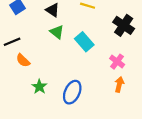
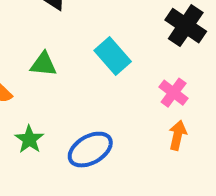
green triangle: (57, 32) -> (43, 64), moved, turned -32
blue ellipse: (72, 92) -> (90, 150), turned 35

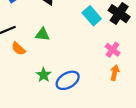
cyan rectangle: (113, 56) -> (92, 16), moved
green star: (29, 139) -> (44, 75), moved

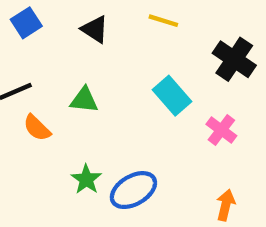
cyan rectangle: (92, 16) -> (172, 96), moved
orange arrow: (115, 73) -> (226, 205), moved

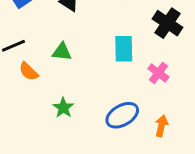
cyan rectangle: (172, 96) -> (124, 49), turned 40
blue ellipse: (133, 190) -> (122, 115), moved

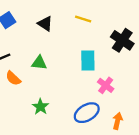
pink cross: (158, 73) -> (106, 85), moved

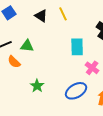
yellow line: (83, 19) -> (63, 14), moved, turned 48
green triangle: (39, 63) -> (27, 46), moved

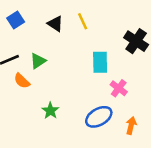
green triangle: (27, 46) -> (38, 61), turned -40

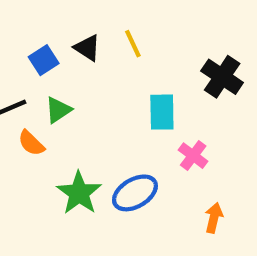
blue square: (16, 20) -> (44, 60), moved
green star: (50, 111) -> (79, 193), size x1.5
blue ellipse: (99, 117) -> (135, 193), moved

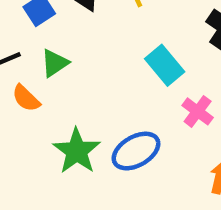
cyan rectangle: (162, 112) -> (165, 65), turned -39

